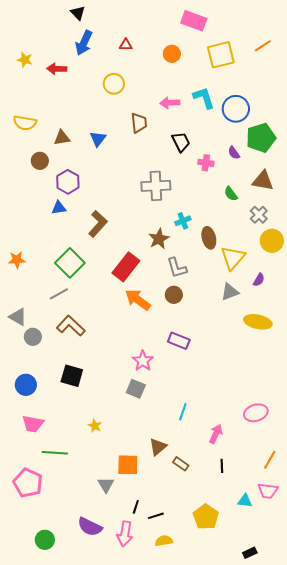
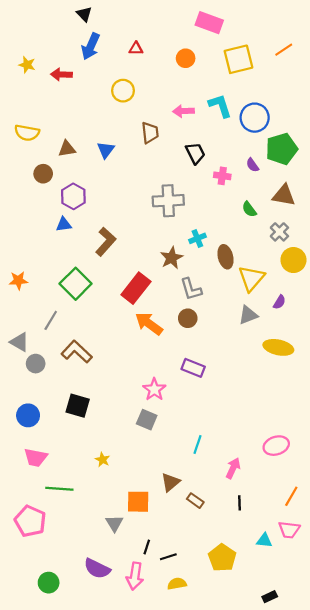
gray line: (59, 294) -> (51, 320), moved, turned -30

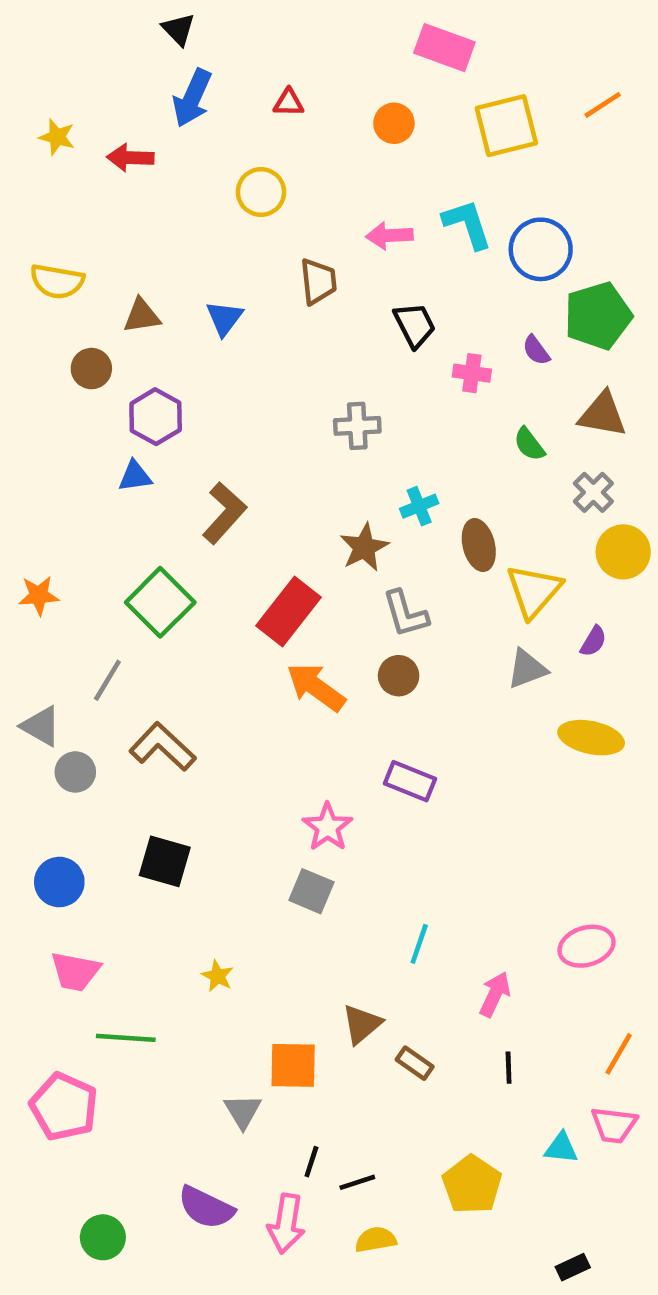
gray cross: (168, 201) -> (357, 426), size x0.7

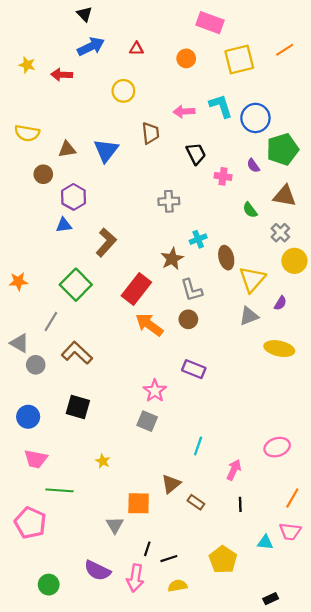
blue arrow: (192, 98) -> (91, 47), turned -140
blue triangle: (224, 318) -> (106, 150), size x1.4

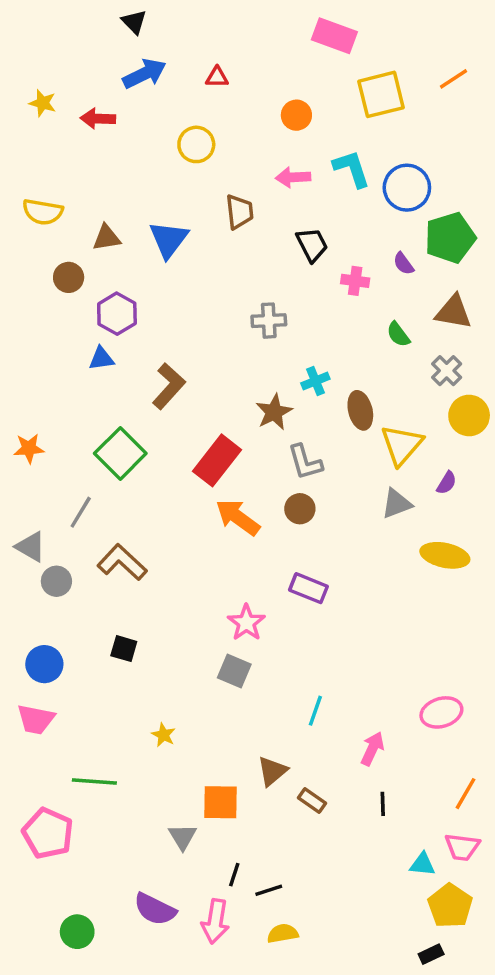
orange circle: (186, 58) -> (296, 115), moved
black square: (78, 407) -> (124, 649), size x0.7
pink trapezoid: (36, 459) -> (36, 719), moved
yellow pentagon: (223, 560) -> (450, 906), moved

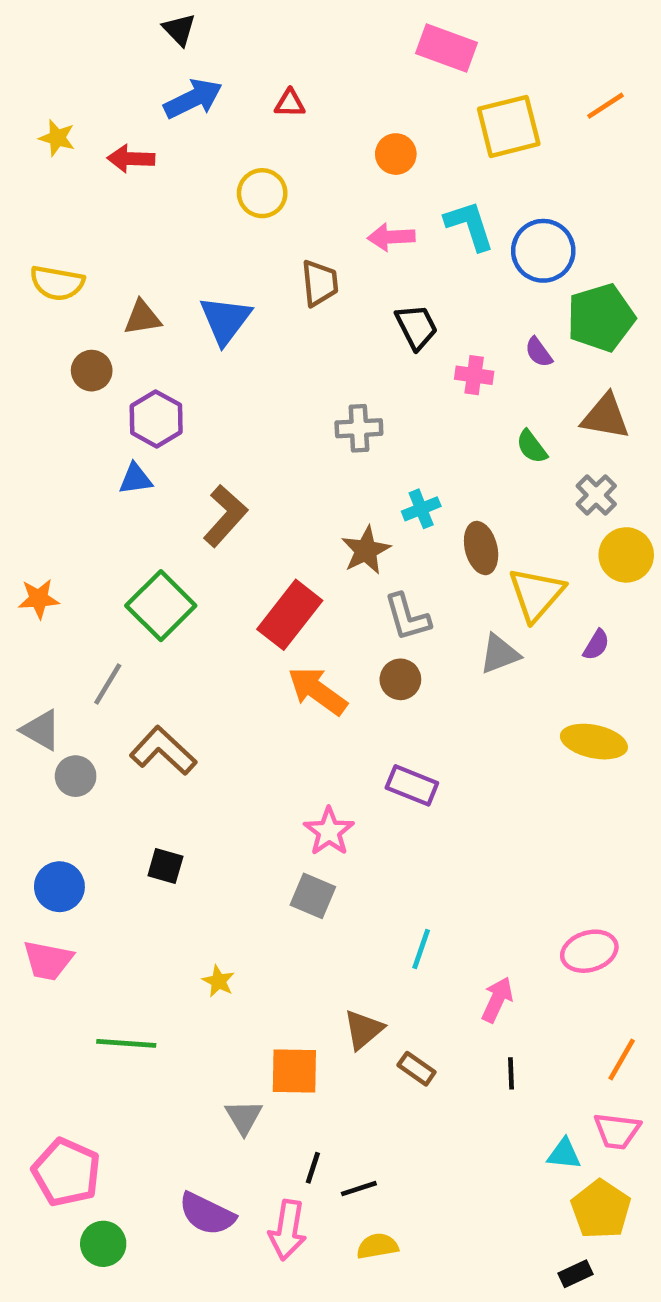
gray triangle: (397, 504) -> (499, 654), moved
pink pentagon: (48, 833) -> (66, 1172), moved

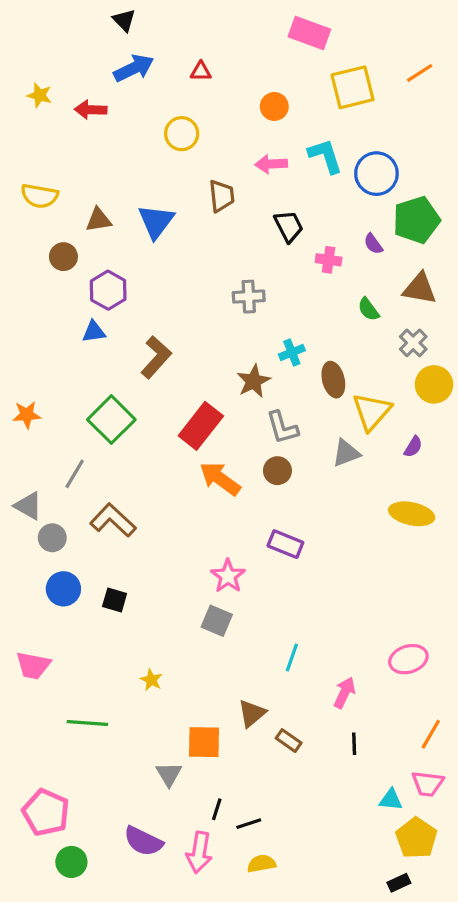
blue circle: (59, 887) -> (63, 589), moved

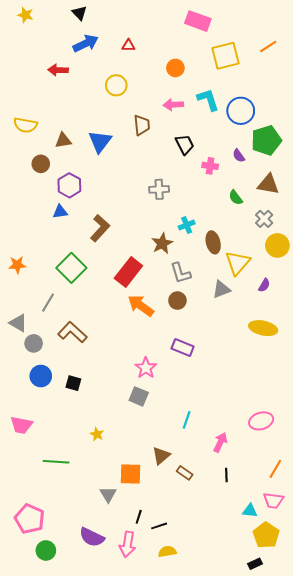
yellow star: (39, 95) -> (25, 15), moved

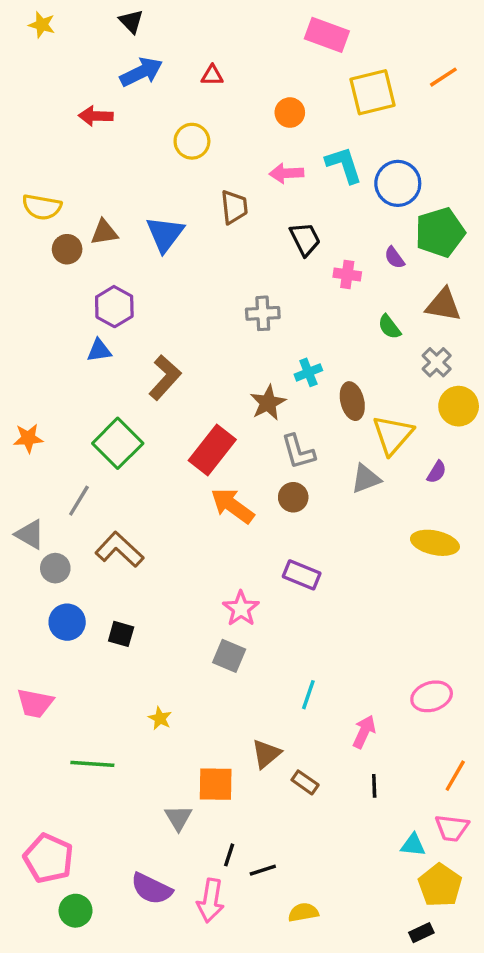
brown circle: (41, 164) -> (67, 249), moved
yellow semicircle: (167, 551) -> (303, 912), moved

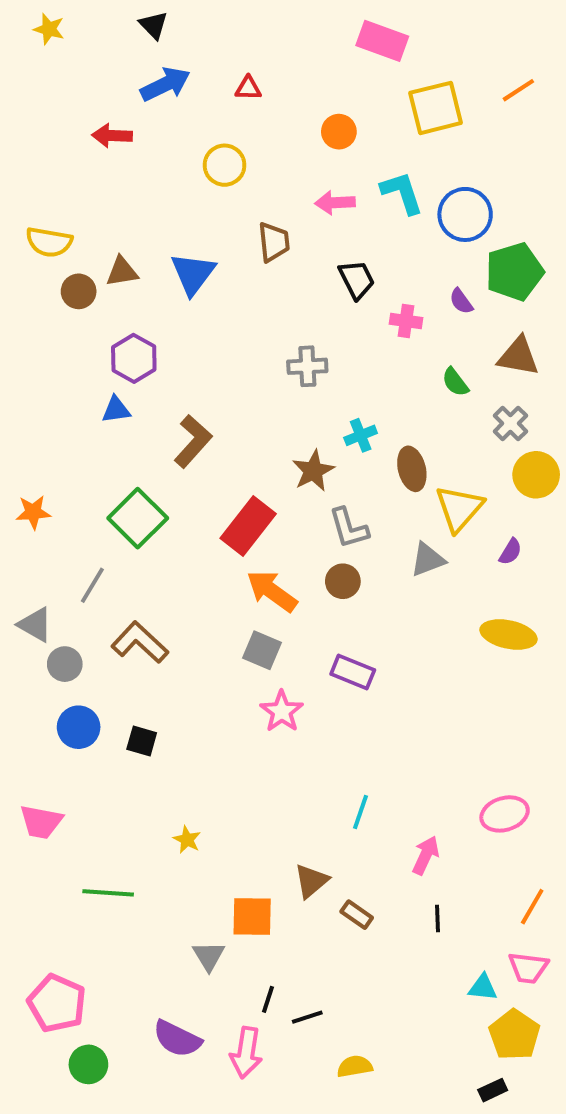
gray square: (229, 656) -> (262, 650), moved

